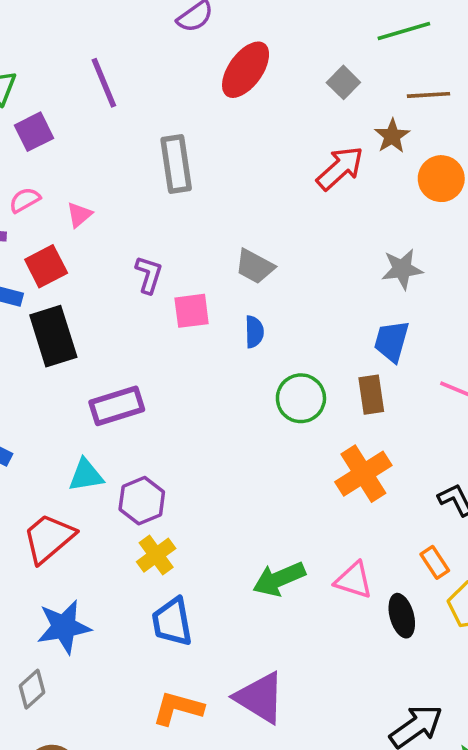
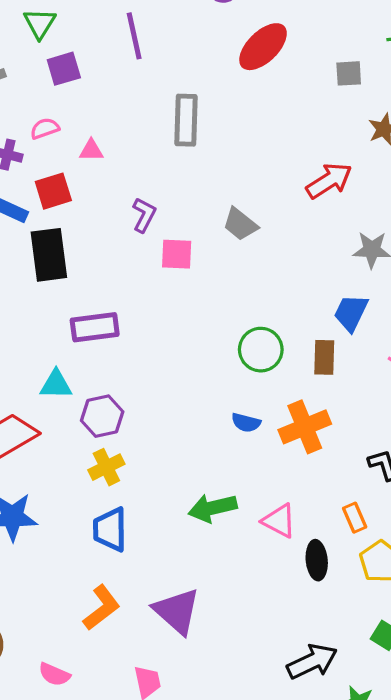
gray square: (343, 82) -> (349, 73), turned 32
red arrow: (340, 168) -> (329, 181), moved
pink triangle: (79, 215) -> (91, 150), turned 30
blue semicircle: (254, 332) -> (246, 423), moved, turned 96
orange L-shape: (178, 708) -> (102, 608), turned 117

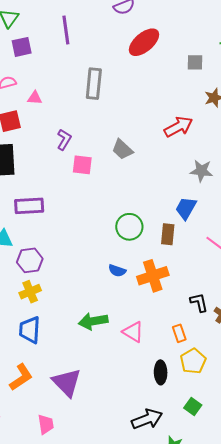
black ellipse: (317, 560) -> (161, 372), moved

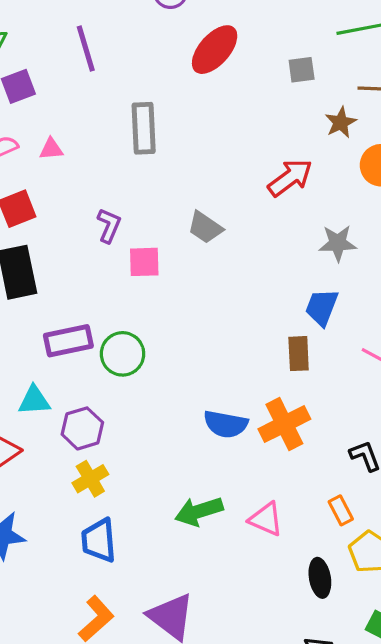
pink triangle: (35, 98) -> (51, 149), moved
green circle: (129, 227) -> (123, 354), moved
blue semicircle: (117, 271) -> (226, 424), size x1.5

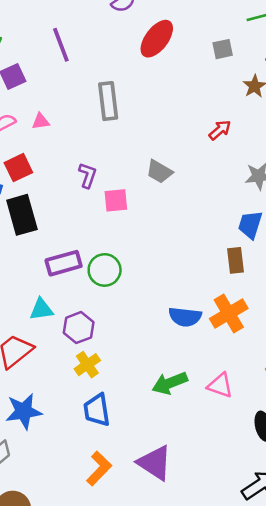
red arrow: (290, 178) -> (220, 130), size x0.7

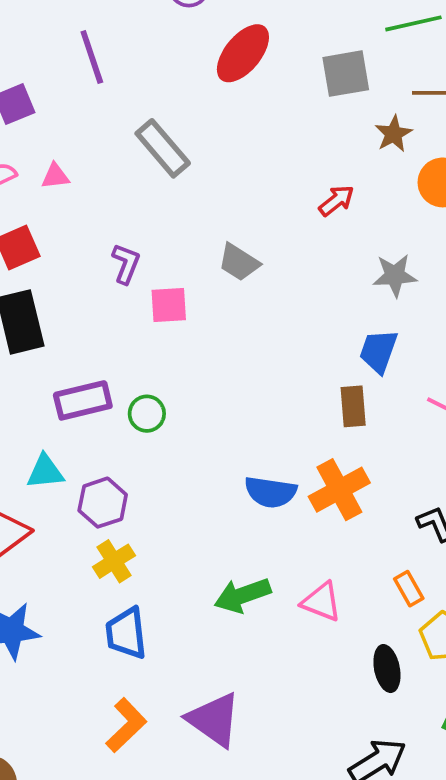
gray square: (223, 49) -> (346, 74), size x1.5
gray rectangle: (108, 101) -> (163, 148), turned -36
green circle: (105, 270) -> (147, 414), size x0.7

